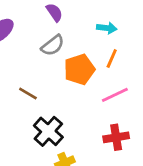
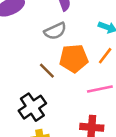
brown line: (28, 93) -> (47, 71), moved

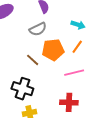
black cross: (32, 107) -> (22, 89), turned -35

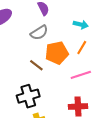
black cross: (22, 89) -> (28, 96), turned -30

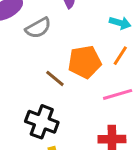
gray semicircle: (39, 33) -> (38, 28), moved
black cross: (28, 96) -> (42, 122), turned 35

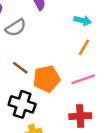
orange pentagon: (85, 62) -> (46, 79), moved
brown line: (55, 78) -> (20, 68), moved

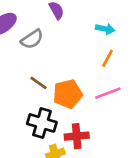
red cross: (80, 116) -> (77, 136), moved

